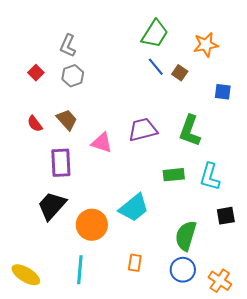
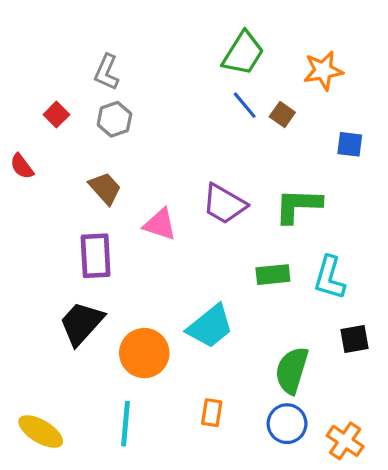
red semicircle: (35, 124) -> (22, 166), moved
purple trapezoid: (143, 130) -> (224, 204), turned -136
green L-shape: (190, 131) -> (298, 206), turned 72

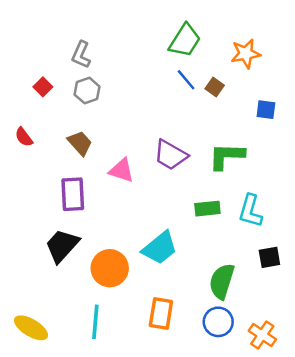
red semicircle: (22, 166) -> (24, 137), moved
orange rectangle: (212, 413) -> (161, 314), size x1.5

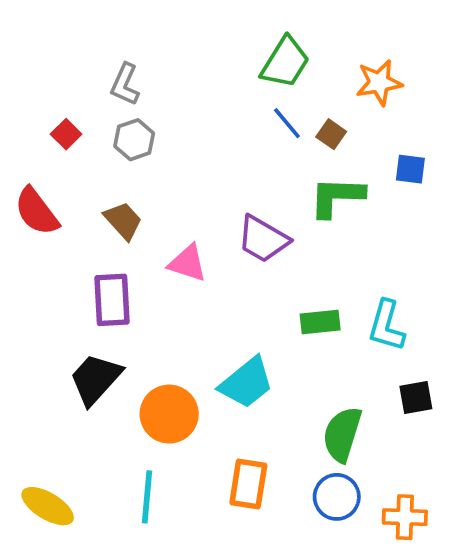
red semicircle: (24, 137) -> (37, 211), size x1.6
green L-shape: (227, 156) -> (337, 197), moved
orange cross: (262, 335) -> (405, 517), turned -32

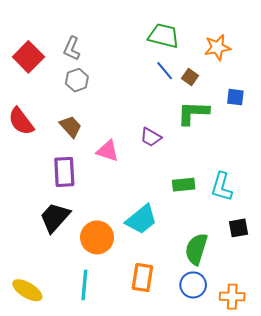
green trapezoid: (285, 62) -> (164, 36), turned -108
red square: (66, 134) -> (28, 57), moved, size x1.8
purple trapezoid: (263, 239) -> (151, 137), size x0.7

